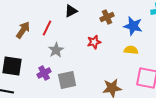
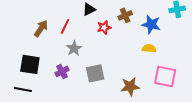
red star: (94, 42) -> (104, 27), moved
gray square: (67, 80) -> (95, 73), moved

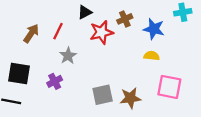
red star: (104, 27) -> (101, 32), size x1.5
gray square: (95, 73) -> (103, 95), moved

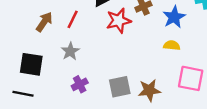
blue star: (154, 29) -> (174, 17), turned 30
gray star: (68, 56) -> (70, 51), moved
purple cross: (55, 81) -> (80, 84), moved

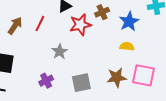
gray star: (70, 51) -> (60, 52), moved
brown star: (149, 90) -> (117, 77), moved

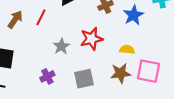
red star: (80, 25) -> (92, 39), moved
yellow semicircle: (127, 46) -> (127, 50), moved

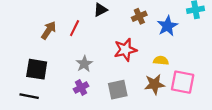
gray star: (61, 46) -> (84, 64), moved

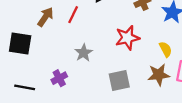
yellow semicircle: (161, 61) -> (166, 49), turned 56
black square: (37, 69) -> (20, 44), moved
purple cross: (81, 88) -> (59, 78), moved

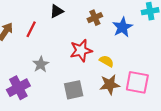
yellow semicircle: (166, 49) -> (107, 61), moved, turned -32
purple cross: (59, 78) -> (18, 88), size x1.5

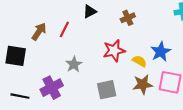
blue star: (122, 27) -> (161, 52), moved

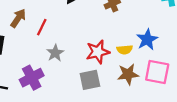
red line: (64, 29) -> (42, 27), moved
red star: (114, 51) -> (98, 52), moved
yellow semicircle: (139, 61) -> (125, 50), turned 144

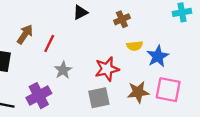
yellow semicircle: (125, 50) -> (135, 46), moved

